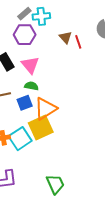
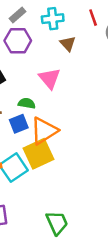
cyan cross: (41, 16) -> (53, 19), moved
red line: (78, 42) -> (93, 18), moved
pink triangle: (30, 65) -> (50, 78), moved

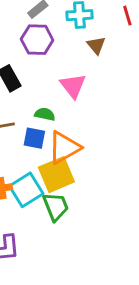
blue square: (19, 124) -> (34, 138), turned 30
green trapezoid: (57, 223) -> (56, 206), moved

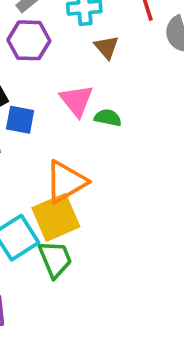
green semicircle: (45, 114) -> (108, 118), moved
blue square: (34, 138) -> (20, 120), moved

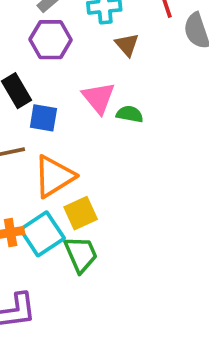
orange triangle: (66, 182) -> (54, 176), moved
yellow square: (56, 217) -> (81, 213), size x0.7

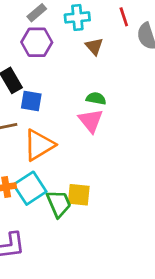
pink triangle: (99, 98) -> (91, 121), moved
yellow square: (81, 213) -> (79, 195), moved, turned 30

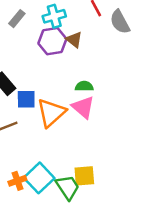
purple hexagon: (37, 42) -> (52, 41), moved
orange triangle: (39, 145) -> (51, 113), moved

